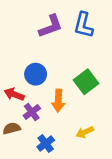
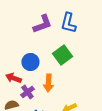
green square: (86, 82) -> (62, 55), moved

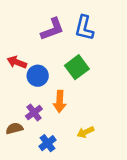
red arrow: (13, 78) -> (17, 62), moved

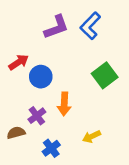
blue L-shape: (84, 28) -> (90, 26), turned 30
red arrow: (17, 62) -> (19, 62), turned 126
green square: (77, 67) -> (105, 75), moved

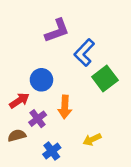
blue L-shape: (90, 26) -> (84, 53), moved
red arrow: (19, 62) -> (19, 101), moved

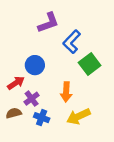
orange arrow: (65, 107) -> (66, 92), moved
yellow arrow: (92, 139) -> (78, 116), size x1.5
blue cross: (52, 151) -> (42, 118), moved, turned -32

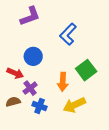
purple L-shape: (48, 23) -> (30, 16), moved
green square: (90, 64) -> (86, 70), moved
red arrow: (16, 83) -> (15, 73), turned 56

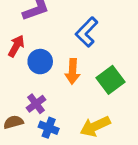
red arrow: (15, 73) -> (16, 46), moved, turned -84
orange arrow: (63, 82) -> (73, 71), moved

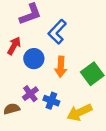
blue L-shape: (87, 32) -> (57, 32), moved
blue cross: (49, 128) -> (51, 101), moved

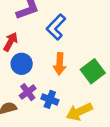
blue circle: (34, 59) -> (22, 64), moved

